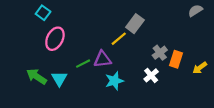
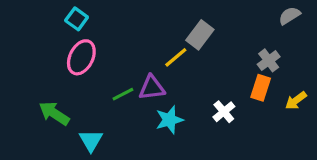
cyan square: (43, 13) -> (77, 19), moved
gray cross: (160, 53) -> (269, 60), moved
cyan triangle: (59, 79) -> (91, 141), moved

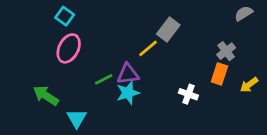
white cross: (224, 112) -> (188, 94), turned -30
cyan star: (169, 120) -> (128, 93), moved

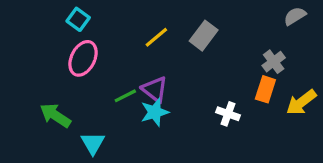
yellow line: (148, 48) -> (156, 37), moved
purple triangle: (128, 74) -> (155, 89), turned 45
yellow arrow: (249, 85) -> (301, 102), size x1.4

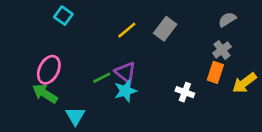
gray semicircle: (295, 16) -> (227, 20), moved
pink ellipse: (83, 58) -> (49, 70), moved

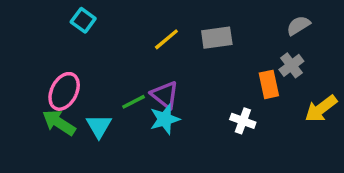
gray rectangle: (165, 29) -> (217, 38), turned 45
orange rectangle: (215, 72) -> (269, 84), moved, turned -30
cyan triangle: (75, 116) -> (99, 126), moved

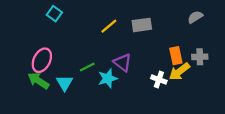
gray cross: (291, 65) -> (200, 57), moved, turned 35
purple triangle: (165, 95) -> (123, 62), moved
yellow arrow: (321, 109) -> (179, 72), moved

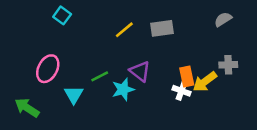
orange rectangle: (176, 56) -> (187, 76), moved
green arrow: (38, 81) -> (27, 108), moved

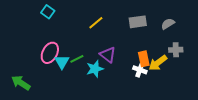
gray semicircle: (223, 19) -> (168, 24), moved
gray rectangle: (162, 28) -> (138, 22), moved
pink ellipse: (48, 69) -> (50, 53), moved
cyan triangle: (74, 95) -> (62, 62), moved

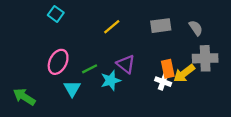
gray semicircle: (168, 24) -> (196, 28), turned 88
gray cross: (176, 50) -> (205, 58), size x1.5
cyan triangle: (62, 62) -> (72, 89), moved

